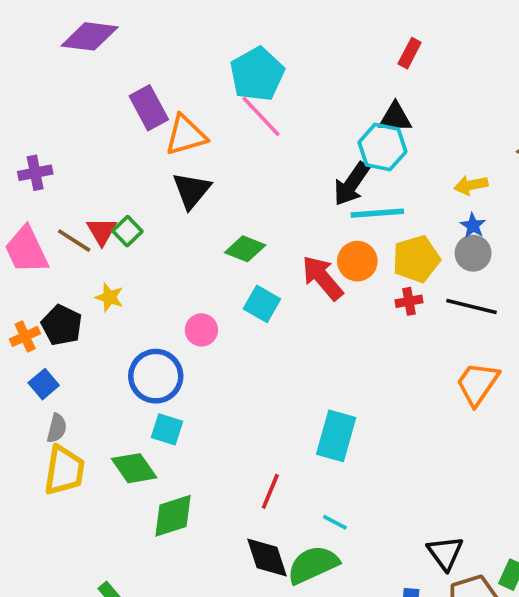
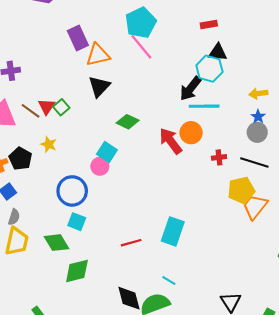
red rectangle: (410, 53) -> (209, 25), moved, turned 49
yellow pentagon: (416, 259) -> (241, 190), moved
cyan square: (262, 304) -> (107, 152), moved
red line: (270, 491) -> (131, 243), moved, turned 48

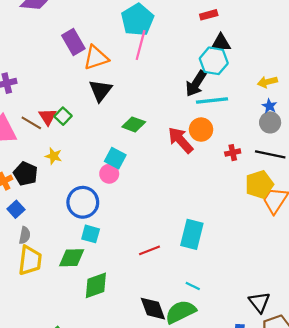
pink line: (141, 47) -> (141, 45), turned 60
green diamond: (57, 243) -> (72, 258), turned -55

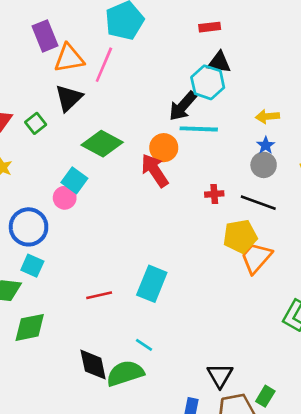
pink line: (141, 45) -> (104, 65), moved
green square: (63, 116) -> (36, 123), moved
green diamond: (134, 124) -> (102, 144), size x1.4
orange circle: (201, 130) -> (164, 148), moved

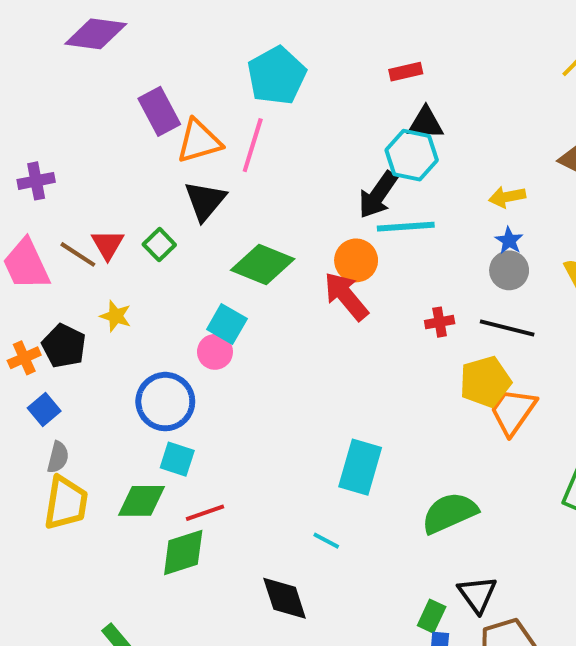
red line: (99, 295) -> (205, 513), moved
cyan line: (144, 345) -> (326, 541), moved
green semicircle: (125, 373) -> (449, 513), moved
green rectangle: (265, 396) -> (432, 616), moved

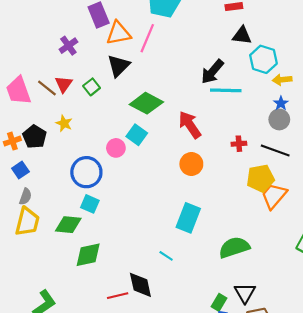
cyan hexagon: (412, 155) -> (263, 59), moved
purple cross: (36, 181) -> (68, 46), moved, turned -30
orange circle: (356, 260) -> (191, 164), moved
cyan square: (227, 324) -> (137, 135), moved
red line: (205, 513) -> (118, 296), moved

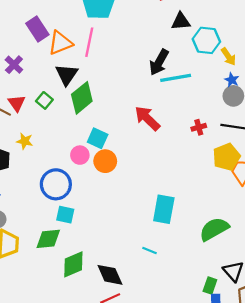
yellow arrow: (282, 80) -> (228, 57), turned -108
green diamond: (146, 103) -> (82, 98), moved, turned -56
orange circle: (191, 164) -> (105, 161), moved
black diamond: (140, 285) -> (110, 275), moved

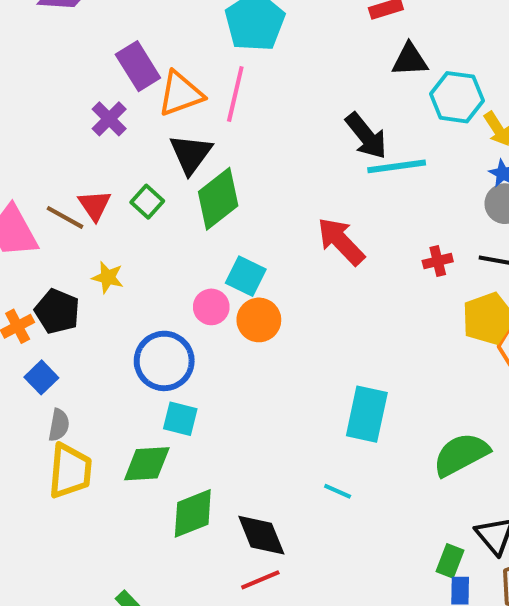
black arrow: (159, 62) -> (366, 136), turned -70
purple cross: (14, 65) -> (109, 119), moved

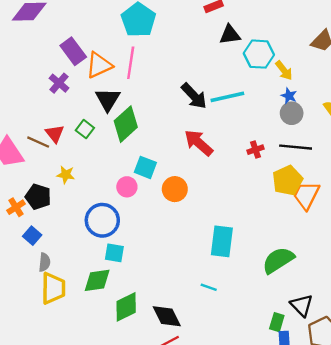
black arrow: (366, 136) -> (194, 96), moved
orange circle: (259, 320) -> (175, 189), moved

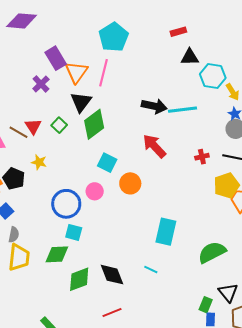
orange triangle: (99, 65) -> (76, 72), turned -35
black arrow: (194, 96) -> (154, 106), turned -40
pink circle: (127, 187) -> (95, 191), moved
black diamond: (167, 316) -> (112, 275), moved

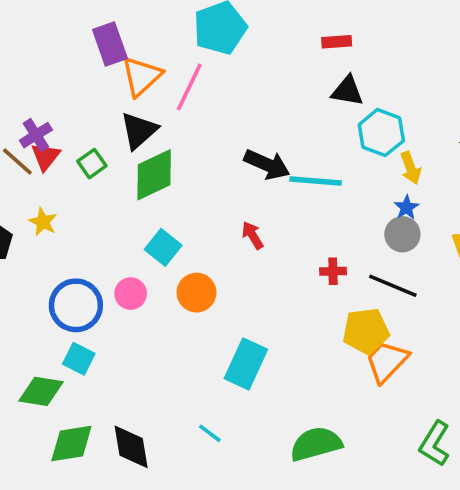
purple cross: (41, 84) -> (36, 135), moved
red arrow: (154, 146) -> (253, 235), size x0.6
cyan rectangle: (166, 232) -> (246, 364), moved
cyan line: (151, 269) -> (210, 433), moved

